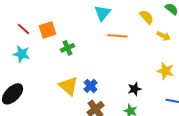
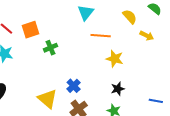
yellow star: (166, 71) -> (115, 59), moved
yellow triangle: (69, 86) -> (47, 99), moved

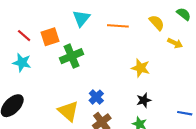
cyan triangle: (86, 13) -> (81, 18), moved
orange line: (101, 36) -> (118, 26), moved
green cross: (51, 48) -> (72, 56), size x1.5

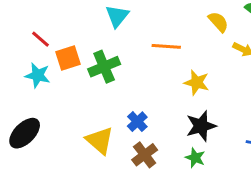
orange line: (118, 26) -> (166, 46), moved
orange square: (50, 37) -> (68, 58), moved
black star: (144, 100) -> (201, 126), size x1.5

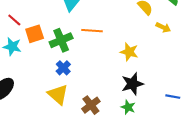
orange line: (166, 46) -> (92, 31), moved
blue cross: (137, 122) -> (63, 68), moved

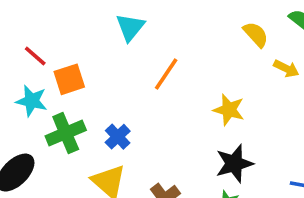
orange line: (92, 31) -> (166, 74), turned -60
green cross: (61, 40) -> (66, 133), moved

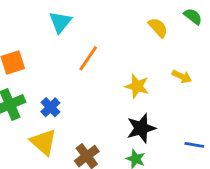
yellow arrow: (286, 69) -> (182, 76), moved

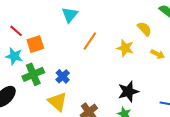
yellow semicircle: (158, 28) -> (144, 29), moved
yellow star: (137, 86) -> (125, 48), moved

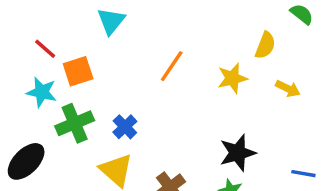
cyan triangle: (70, 15) -> (111, 21), moved
yellow semicircle: (144, 29) -> (265, 45), turned 63
yellow star: (125, 48) -> (232, 78), turned -30

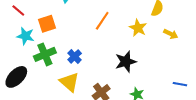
red line: (45, 49) -> (18, 10), moved
yellow star: (232, 78) -> (138, 28), turned -30
black star: (238, 153) -> (126, 62), moved

